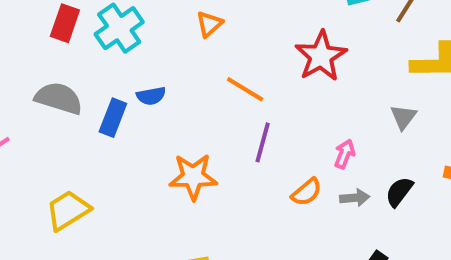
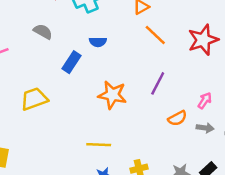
orange line: (245, 89) -> (155, 35), moved
gray semicircle: (59, 98) -> (43, 32), size x0.7
blue rectangle: (113, 118) -> (72, 62), moved

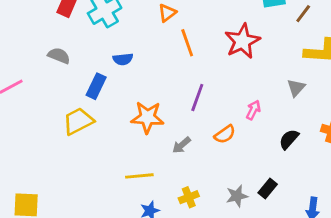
orange line: (155, 35) -> (187, 43), turned 35
yellow trapezoid: (34, 99) -> (78, 121), moved
gray arrow: (205, 128) -> (182, 145), moved, turned 140

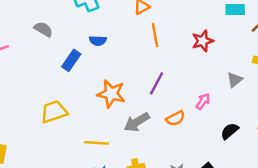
red star: (242, 41) -> (203, 41), size x0.7
gray triangle: (296, 88) -> (235, 80), moved
yellow trapezoid: (78, 121) -> (54, 112), moved
gray arrow: (182, 145) -> (137, 122), size x1.5

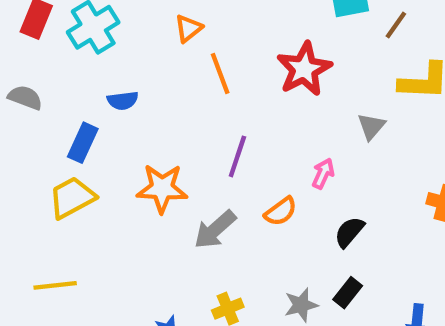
red star: (203, 41) -> (304, 69), size x1.4
yellow trapezoid: (54, 112) -> (72, 198), moved
black semicircle: (230, 131) -> (349, 232), moved
yellow line: (97, 143) -> (55, 285), moved

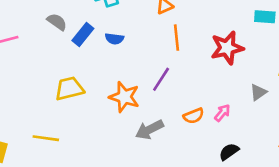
blue rectangle: (83, 143) -> (83, 34), moved
purple line: (237, 156) -> (161, 79), moved
orange semicircle: (281, 211) -> (194, 116), moved

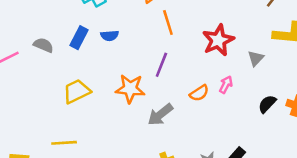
gray semicircle: (57, 22) -> (43, 45), moved
red star: (227, 48) -> (218, 40), moved
black semicircle: (229, 152) -> (267, 104), moved

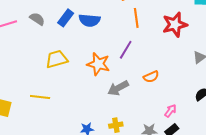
blue semicircle: (110, 36) -> (90, 20), size x1.5
red star: (218, 40) -> (175, 25), moved
pink arrow: (226, 85) -> (170, 111), moved

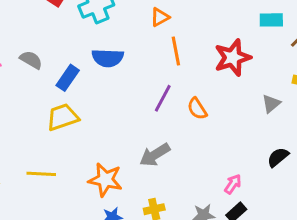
blue rectangle: (66, 18) -> (68, 78), moved
orange star: (98, 64) -> (105, 180), moved
orange semicircle: (151, 77) -> (197, 109), moved, turned 84

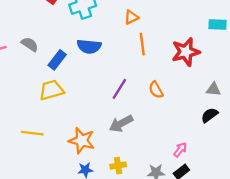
purple line: (163, 98) -> (119, 89), moved
gray triangle: (271, 104) -> (213, 89), turned 42
black semicircle: (278, 157) -> (209, 115), moved

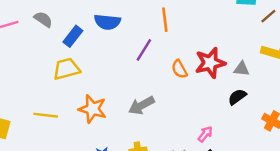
red star: (186, 52) -> (210, 63), moved
purple line: (119, 89) -> (144, 50), moved
orange star: (82, 141) -> (93, 109), moved

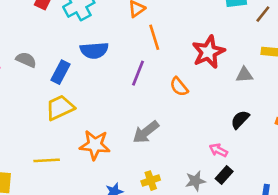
red star: (210, 63) -> (208, 52), moved
black semicircle: (237, 97) -> (240, 120), moved
pink arrow: (205, 134) -> (218, 150), turned -91

